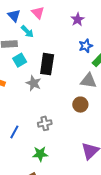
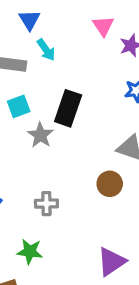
pink triangle: (38, 13) -> (103, 26), moved
cyan square: (20, 60) -> (19, 106), moved

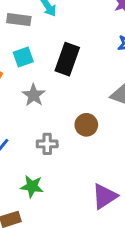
gray star: (40, 135) -> (34, 95), moved
brown circle: (110, 184) -> (86, 125), moved

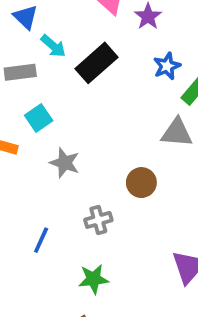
black rectangle: (67, 59) -> (97, 63), moved, turned 44

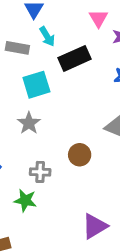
cyan square: (39, 118) -> (36, 85), moved, size x1.4
green star: (93, 279) -> (25, 200), moved

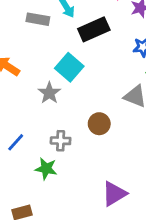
cyan square: (36, 85) -> (69, 67), moved, turned -32

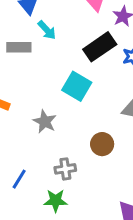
black rectangle: (94, 29) -> (100, 47), moved
cyan square: (69, 67) -> (77, 86), moved

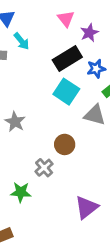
cyan square: (77, 86) -> (66, 92), moved
gray cross: (65, 169) -> (44, 168), moved, turned -36

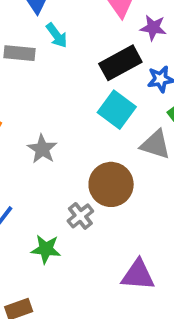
purple star: (89, 33) -> (153, 28), turned 30
brown circle: (65, 144) -> (111, 184), size x1.5
purple triangle: (86, 207) -> (138, 275), turned 40

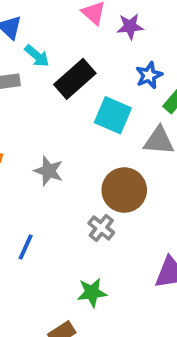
black rectangle: (120, 63) -> (75, 79), moved
green star: (46, 249) -> (92, 293), moved

